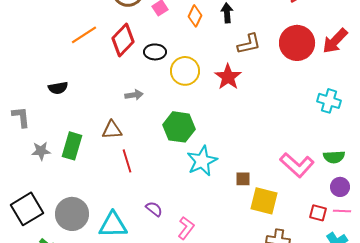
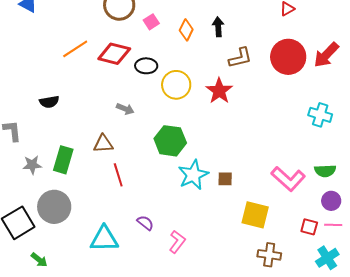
red diamond: (123, 40) -> (114, 54), turned 60
gray arrow: (134, 95) -> (125, 109), turned 30
brown square: (243, 179) -> (225, 179), moved
gray circle: (72, 214) -> (54, 207), moved

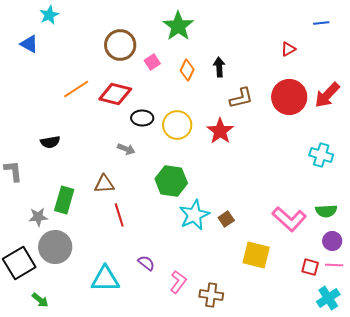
black ellipse: (146, 66) -> (142, 118), moved
gray star: (32, 165) -> (38, 217), moved
brown square: (225, 179) -> (226, 219), turned -35
brown cross: (269, 255) -> (211, 295), moved

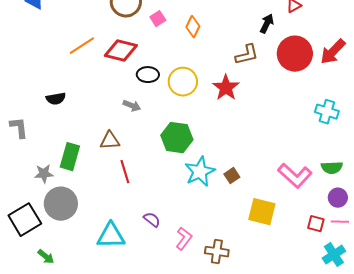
black arrow: (219, 67) -> (267, 24), moved, turned 30

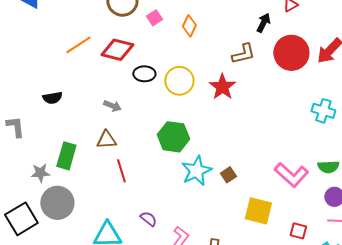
gray arrow: (132, 106) -> (112, 106), moved
red square: (316, 224) -> (298, 231), moved

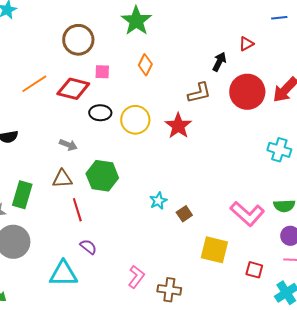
pink square: (154, 18) -> (102, 72), moved, turned 35
green hexagon: (173, 137) -> (102, 176), moved
cyan star: (196, 171) -> (158, 201), moved, size x0.6
purple semicircle: (148, 219) -> (88, 247), moved

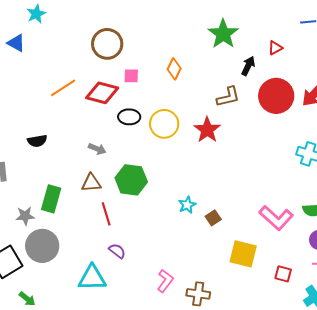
green star: (136, 21) -> (223, 34), moved

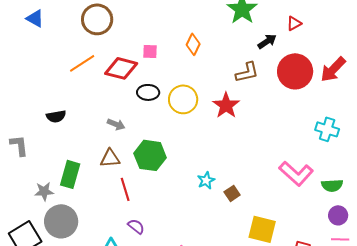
brown circle: (107, 44) -> (97, 19), moved
black arrow: (248, 66) -> (267, 41), turned 30
pink L-shape: (276, 218) -> (296, 173), moved

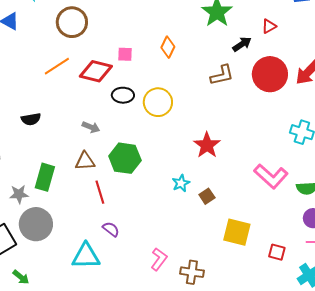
red star: (226, 105) -> (207, 145), moved

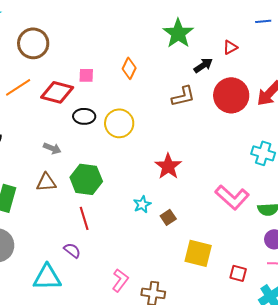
red line: (100, 192) -> (84, 218), moved

